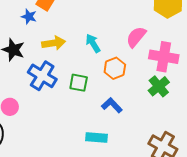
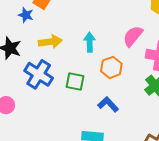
cyan arrow: (93, 43) -> (90, 42), turned 30

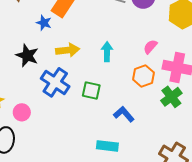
pink semicircle: (133, 36) -> (150, 47), size x0.7
orange hexagon: (111, 67) -> (143, 76), moved

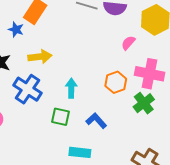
pink semicircle: (150, 47) -> (128, 43), moved
cyan arrow: (107, 52) -> (71, 88), moved
green square: (91, 91) -> (60, 117), moved

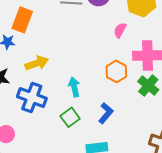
green square: (60, 117) -> (70, 117), turned -36
blue L-shape: (96, 121) -> (106, 113), turned 95

